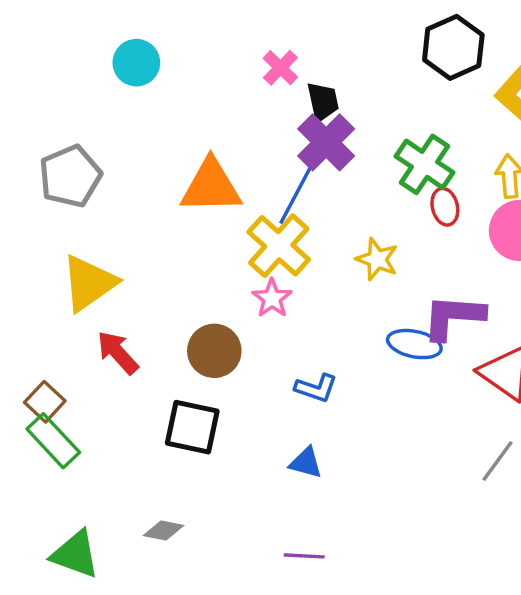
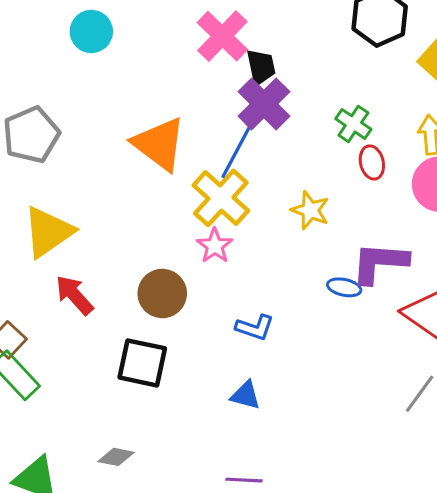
pink cross: (280, 68) -> (222, 36), size x1.6
green cross: (425, 164) -> (353, 124), size x0.7
orange triangle: (211, 186) -> (159, 144), turned 38
blue ellipse: (414, 344) -> (344, 287), size x0.7

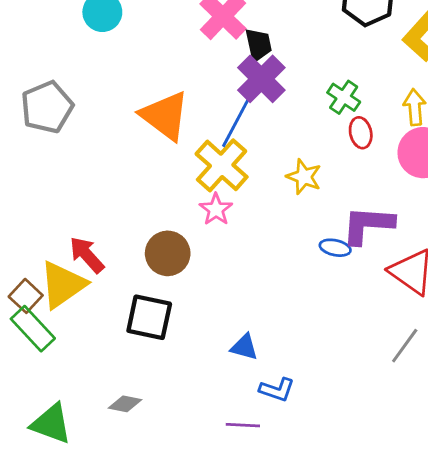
yellow triangle: (48, 232) -> (63, 285), moved
blue L-shape: (255, 327) -> (277, 390), moved

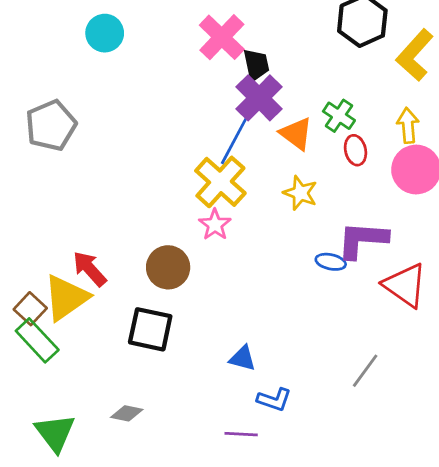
orange triangle: (165, 116) -> (296, 134), moved, size x0.7
gray line: (405, 346) -> (365, 371), moved
green triangle: (51, 424) -> (55, 433), turned 33

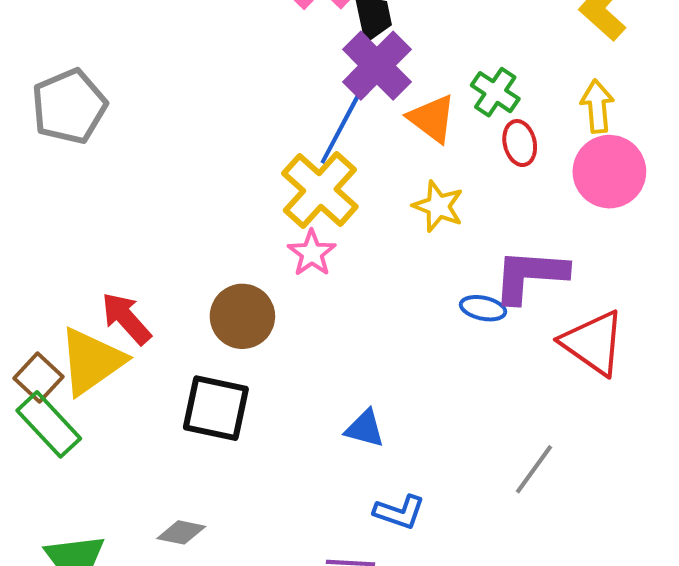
blue triangle: (242, 358) -> (365, 428), moved

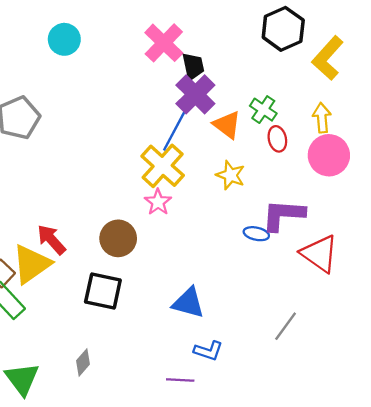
blue triangle: (365, 428) -> (188, 303), size x1.4
gray diamond: (181, 532) -> (83, 362), turned -60

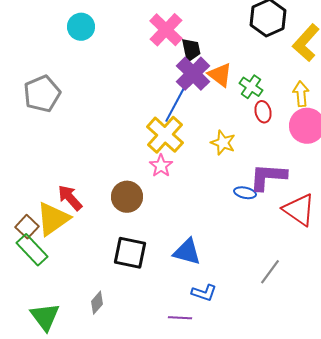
orange triangle: (227, 125) -> (220, 75), moved
black square: (103, 291) -> (130, 253), moved

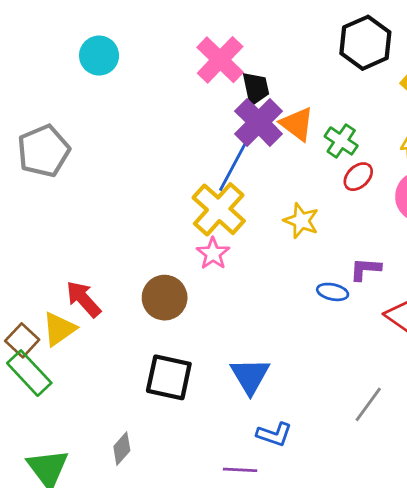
red ellipse: (263, 112) -> (358, 177), turned 60
purple L-shape: (268, 177) -> (365, 269), size x0.6
yellow triangle: (53, 219) -> (59, 329), size x0.7
blue triangle: (187, 252) -> (250, 376), turned 44

